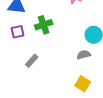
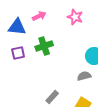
gray rectangle: (32, 61) -> (52, 97), moved

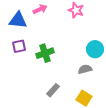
green cross: (44, 46) -> (45, 53), moved

